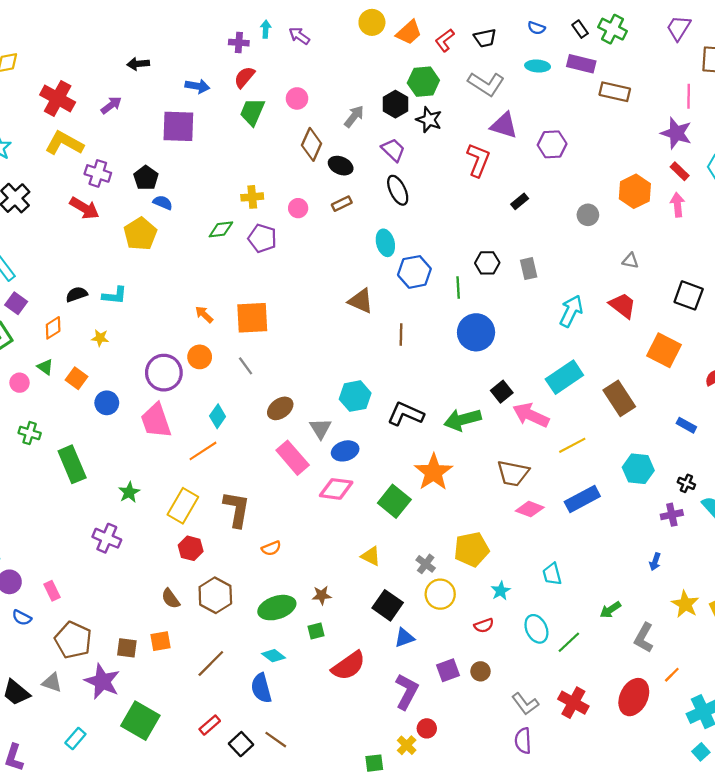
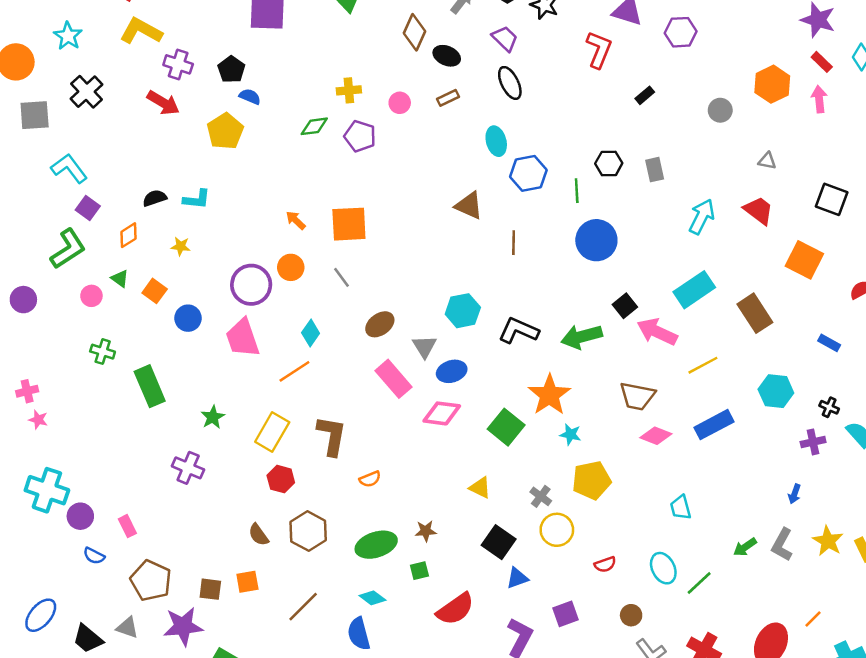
cyan star: (501, 591) -> (570, 434), moved, turned -30
gray L-shape: (644, 638) -> (782, 545), moved
brown circle: (480, 671) -> (631, 615), moved
purple star: (102, 681) -> (183, 626), turned -30

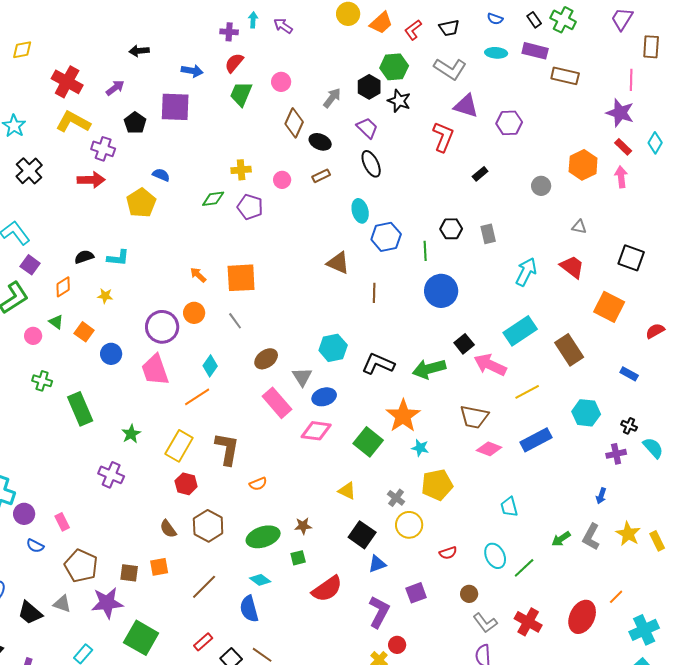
black pentagon: (231, 69) -> (135, 123), moved
red arrow: (163, 103) -> (91, 180), turned -32

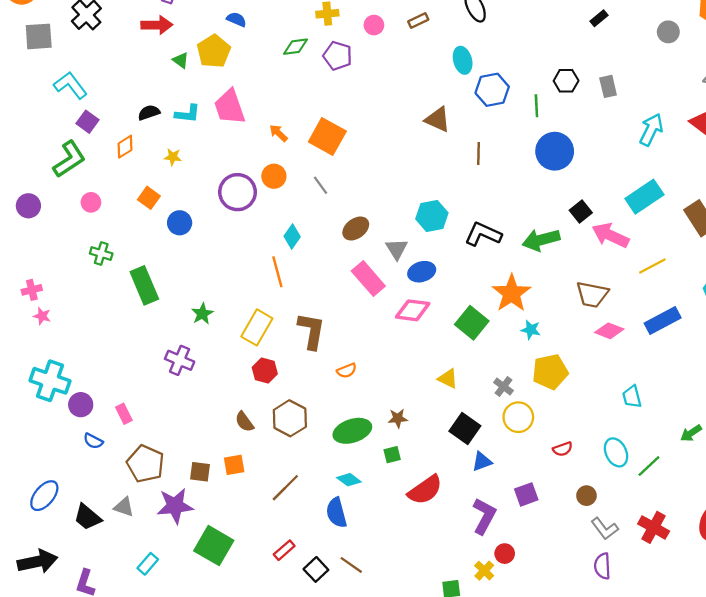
orange square: (241, 278) -> (327, 136), turned 32
green triangle: (56, 322) -> (181, 60), moved
pink trapezoid: (155, 370) -> (230, 107), moved
orange line: (197, 397) -> (277, 272), turned -72

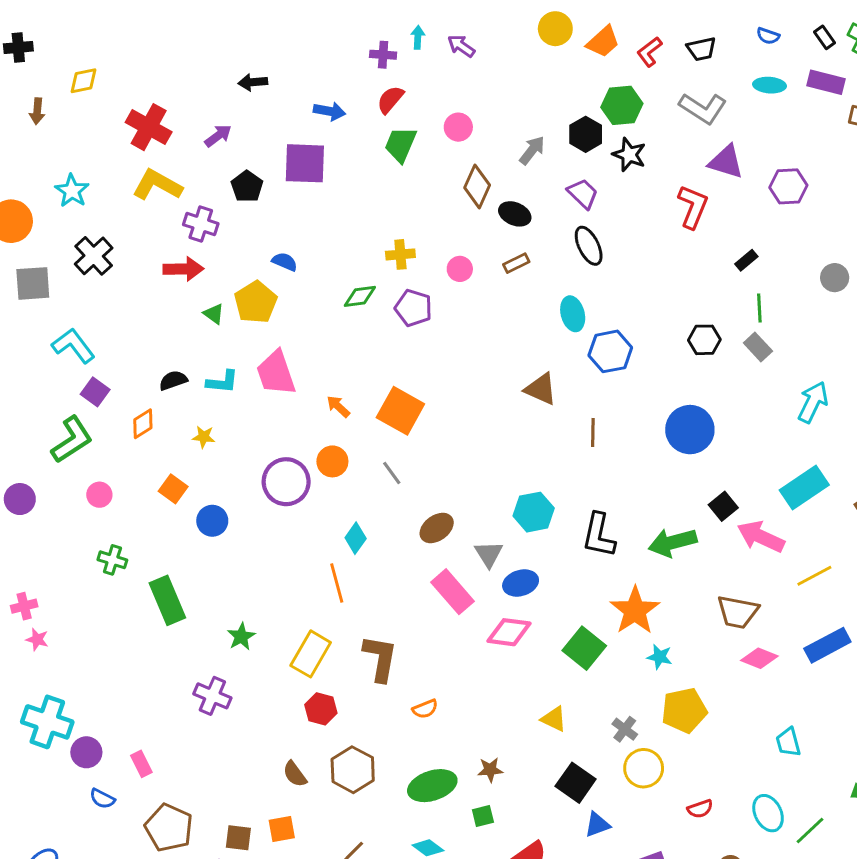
gray rectangle: (608, 86) -> (758, 347), turned -30
green line: (536, 106) -> (759, 308), moved
black L-shape: (483, 234) -> (599, 535), turned -102

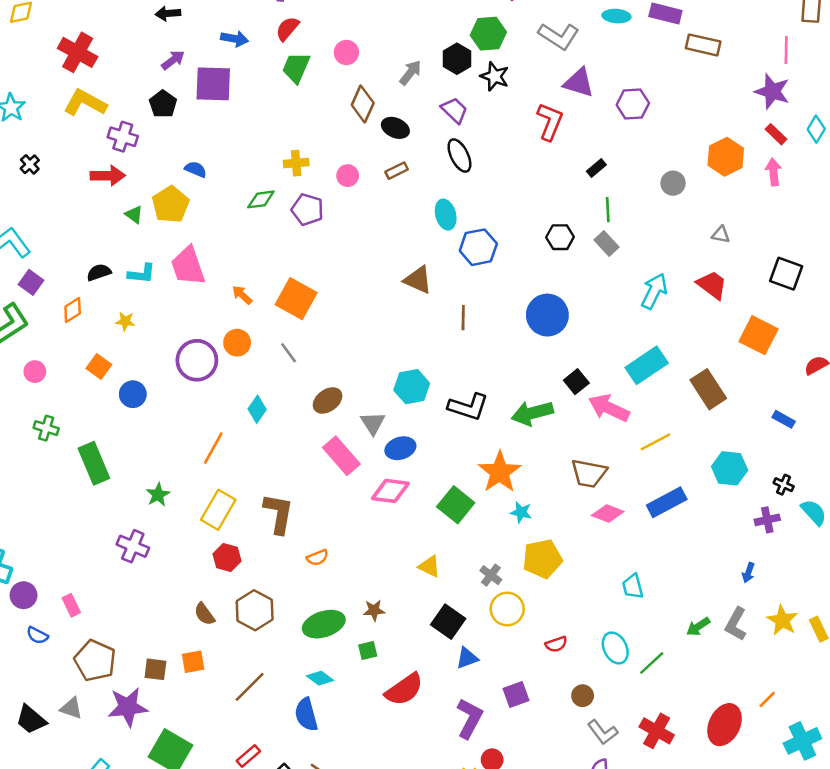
purple arrow: (218, 136) -> (173, 60), moved
black cross: (94, 256) -> (30, 164), size x0.6
black L-shape: (599, 535) -> (468, 407), turned -84
orange line: (337, 583) -> (213, 448), moved, turned 44

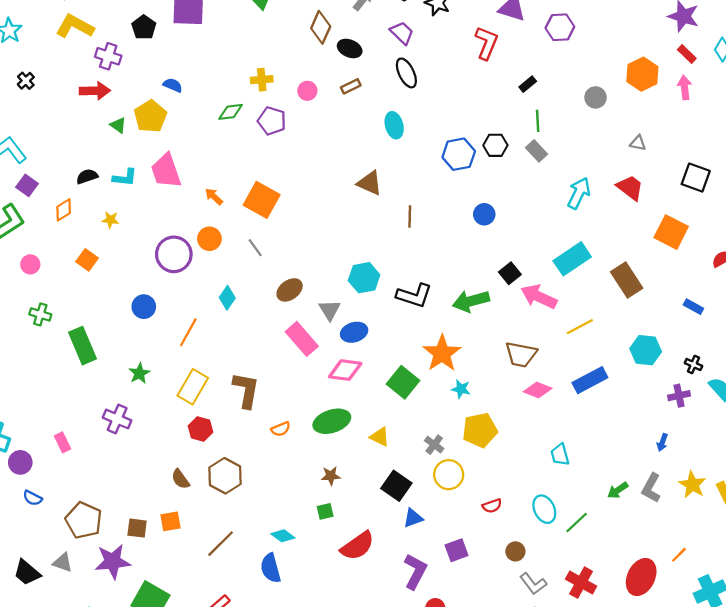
blue hexagon: (478, 247) -> (459, 154), moved
blue circle: (547, 315) -> (484, 214), size x0.6
blue circle: (133, 394) -> (144, 307), moved
pink rectangle: (71, 605) -> (63, 442), moved
green ellipse: (324, 624) -> (332, 421), moved

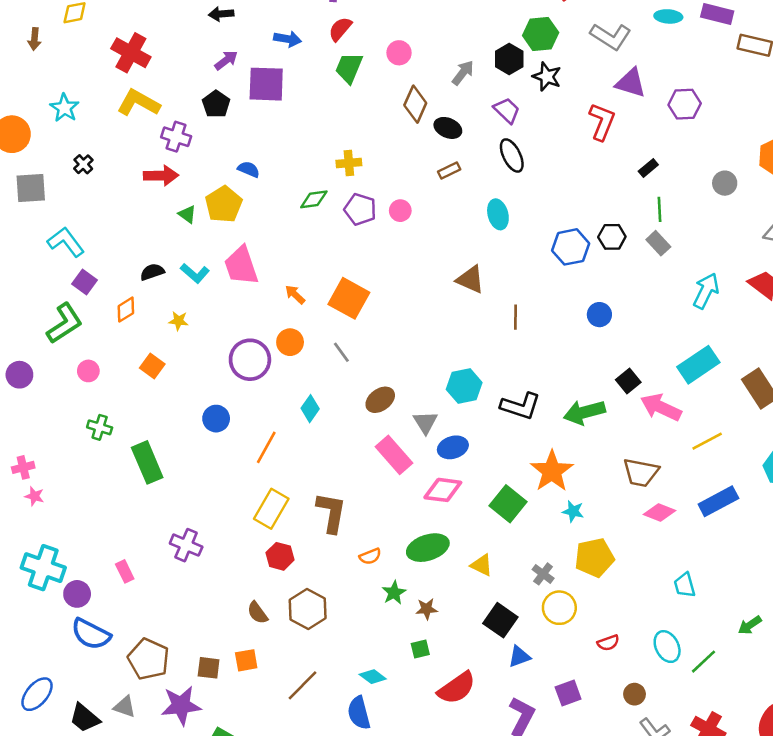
pink circle: (307, 91) -> (400, 211), moved
cyan L-shape: (125, 178) -> (195, 273), turned 35
green star: (139, 373) -> (394, 593), moved
blue semicircle: (33, 498) -> (91, 634), size x1.8

